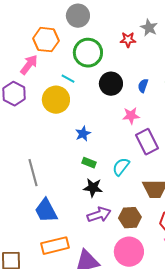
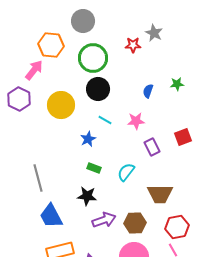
cyan line: (68, 79) -> (105, 120), moved
black circle: (111, 84) -> (98, 89), moved
purple rectangle: (147, 142) -> (152, 147), size x0.7
black star: (93, 188) -> (87, 196), moved

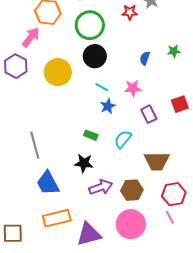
blue star: (88, 139) -> (108, 106), moved

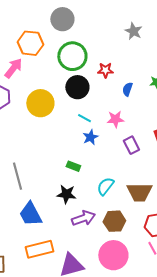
red star: (130, 12) -> (105, 70), moved
cyan semicircle: (123, 139) -> (105, 186), moved

